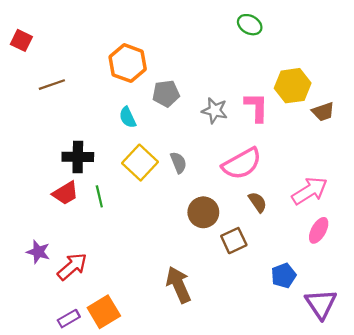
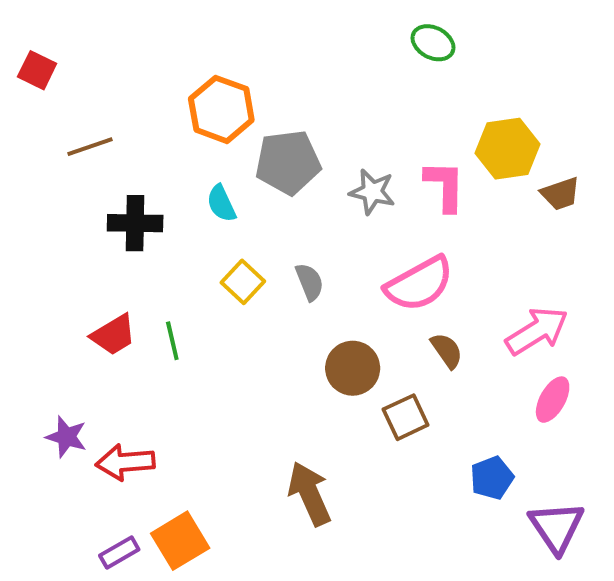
gray pentagon: (166, 94) -> (288, 162), size x1.4
black cross: (78, 157) -> (135, 223), moved
yellow square: (140, 163) -> (243, 282), size x0.7
red arrow: (72, 267) -> (125, 462), turned -144

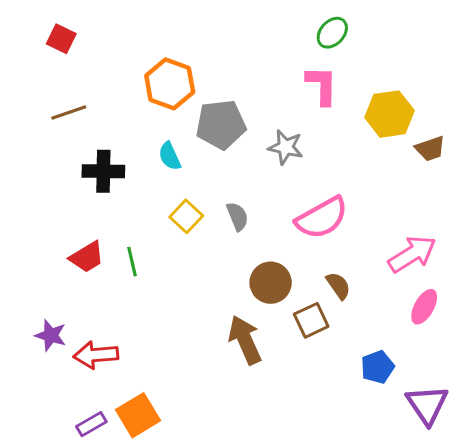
green ellipse: (433, 43) -> (332, 33), turned -76
red square: (37, 70) -> (61, 39), moved
pink L-shape: (445, 186) -> (322, 85), moved
brown semicircle: (447, 351) -> (338, 286), moved
brown arrow: (310, 494) -> (245, 340), moved

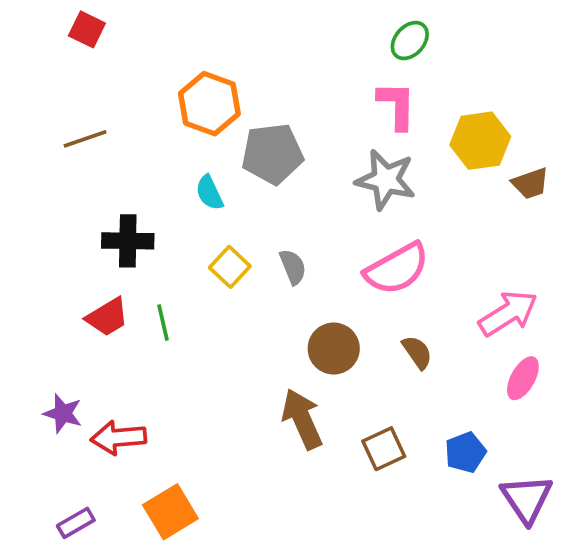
red square: (61, 39) -> (87, 29), moved
gray star: (286, 147) -> (386, 180), moved, size x1.4
black cross: (103, 171) -> (128, 241), moved
brown square: (311, 320) -> (384, 449), moved
purple rectangle: (91, 424) -> (76, 523), moved

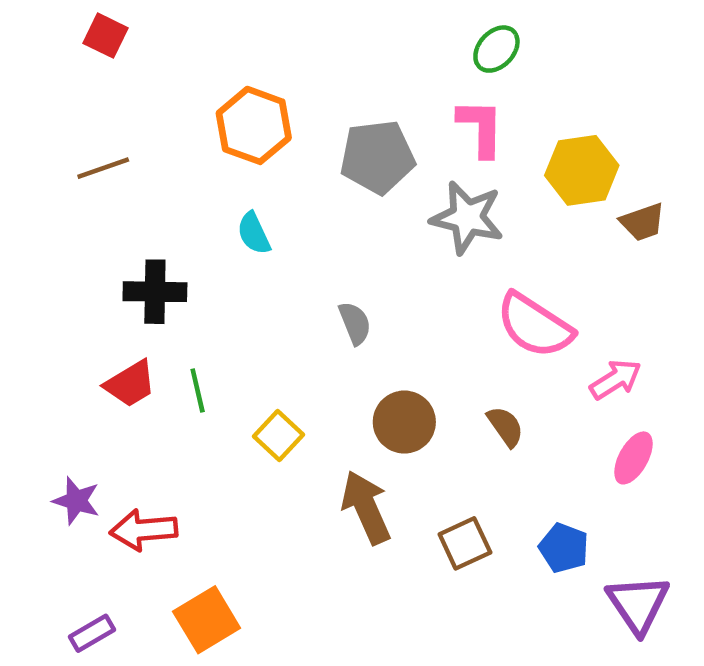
gray pentagon: (272, 154) -> (377, 157), moved
yellow square: (230, 267) -> (278, 435), moved
pink semicircle: (397, 269) -> (535, 325), moved, turned 62
pink arrow: (508, 313) -> (616, 379), size x0.7
blue pentagon: (465, 452) -> (564, 548), turned -30

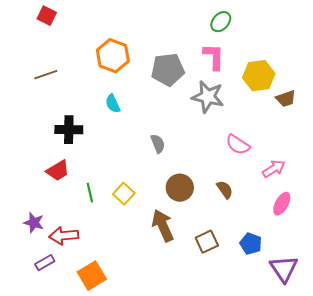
pink semicircle: (535, 325) -> (238, 145), size x0.7
green line: (198, 391) -> (90, 193), moved
purple rectangle: (92, 633) -> (45, 263), moved

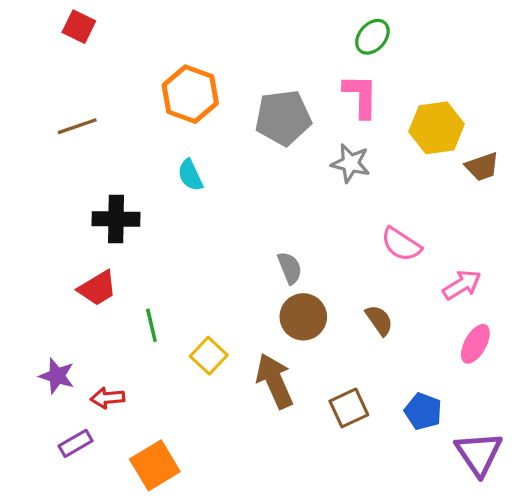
gray star: (208, 97) -> (351, 163), size x0.7
gray semicircle: (158, 144) -> (290, 268), moved
yellow square: (124, 194) -> (209, 356), moved
red arrow: (64, 236) -> (108, 398), size x0.7

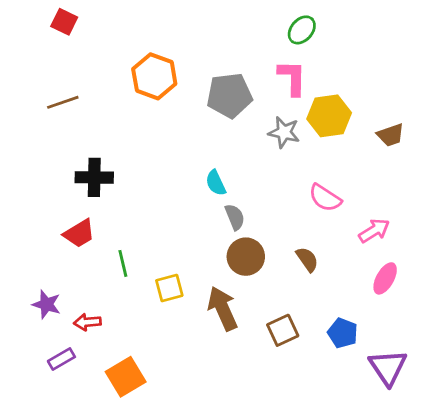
yellow hexagon: (437, 128) -> (329, 116), moved
cyan semicircle: (190, 175) -> (216, 183), moved
yellow square: (209, 356) -> (169, 288), turned 32

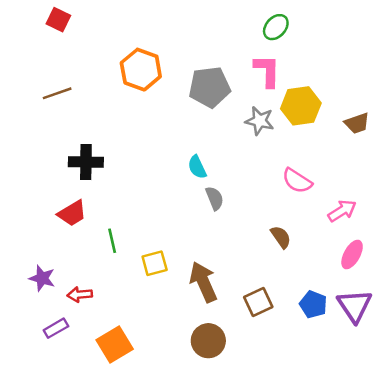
brown circle: (246, 257) -> (208, 341), moved
purple triangle: (388, 367) -> (355, 306), moved

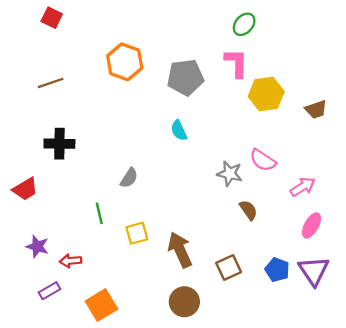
gray star: (260, 121) -> (230, 174), moved
black cross: (86, 162) -> (59, 144), moved
cyan semicircle: (197, 167) -> (179, 130), moved
gray semicircle: (215, 198) -> (129, 178), moved, turned 55
red trapezoid: (72, 213) -> (25, 189), moved

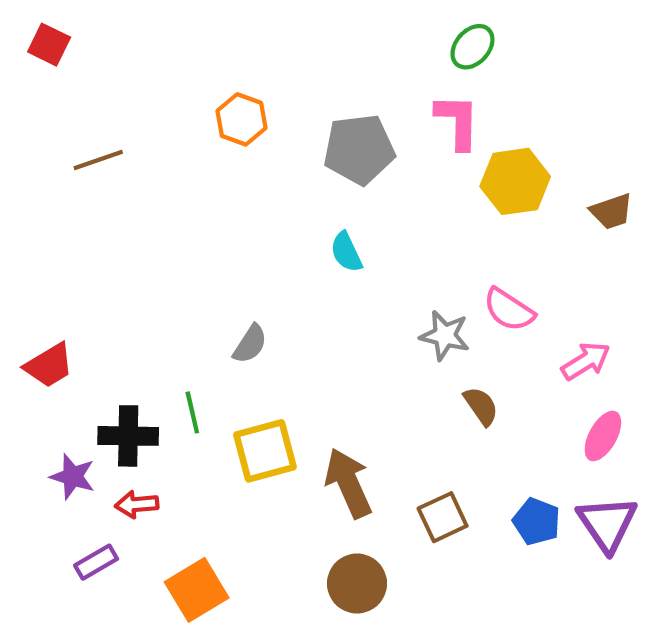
red square: (52, 18) -> (49, 45), moved
orange hexagon: (125, 62) -> (242, 119), size x0.7
black cross: (59, 144) -> (128, 436), moved
yellow square: (137, 233) -> (265, 451), size x1.4

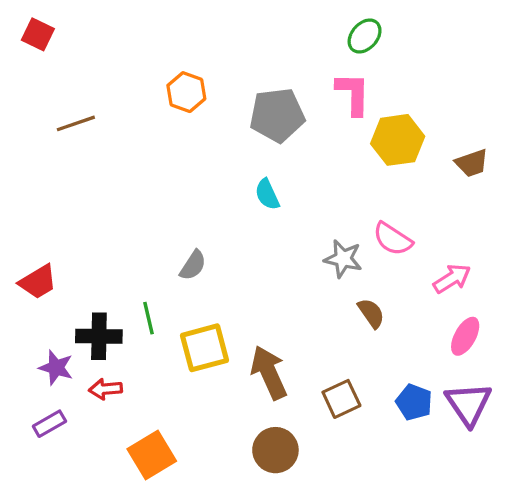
purple rectangle: (96, 562) -> (49, 424), moved

